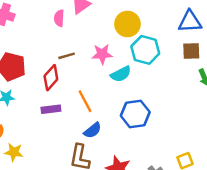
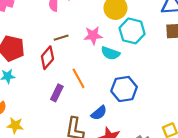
cyan semicircle: (121, 74) -> (110, 53), turned 48
purple rectangle: (51, 109) -> (57, 93), moved, turned -56
blue semicircle: (93, 130) -> (99, 113), moved

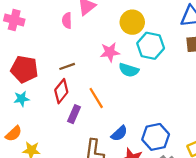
brown line: (61, 38) -> (67, 66), moved
red diamond: (47, 58) -> (61, 91), moved
blue hexagon: (124, 89) -> (156, 137), moved

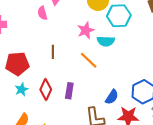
brown line: (67, 66) -> (53, 52), turned -56
red diamond: (61, 91) -> (46, 89), moved
orange line: (96, 98) -> (89, 60), moved

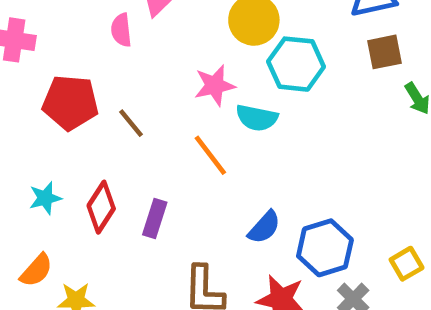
brown line: (53, 52) -> (131, 123), turned -48
red pentagon: (17, 64) -> (70, 102), moved
blue semicircle: (112, 97) -> (264, 227), moved

